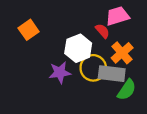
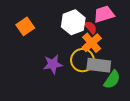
white hexagon: (78, 48) -> (73, 22), moved
orange cross: (122, 53) -> (92, 43), moved

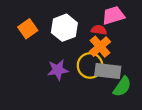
white hexagon: (73, 22) -> (64, 28), moved
red semicircle: (91, 27) -> (99, 30), turned -40

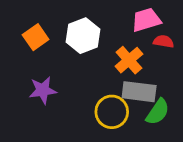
red semicircle: (99, 30) -> (163, 41), moved
yellow circle: (90, 65) -> (112, 112), moved
purple star: (58, 70) -> (43, 90), moved

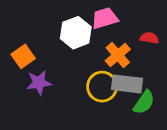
pink trapezoid: (146, 20) -> (105, 18), moved
orange square: (36, 37) -> (23, 56), moved
yellow circle: (112, 112) -> (102, 87), moved

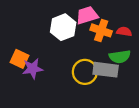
orange cross: (118, 55) -> (101, 30), moved, turned -30
orange square: (23, 56) -> (19, 59), moved, turned -30
green semicircle: (144, 102) -> (120, 57), moved, turned 48

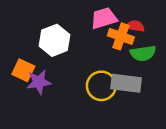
white hexagon: (63, 27) -> (54, 40), moved
red semicircle: (124, 32) -> (135, 26), moved
green semicircle: (120, 57) -> (143, 53), moved

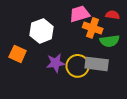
red semicircle: (135, 26) -> (113, 15), moved
purple star: (39, 82) -> (56, 63), moved

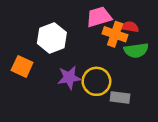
red semicircle: (113, 15) -> (130, 27), moved
gray rectangle: (97, 64) -> (120, 97), moved, size x0.7

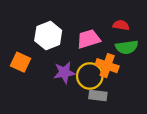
pink trapezoid: (99, 17) -> (89, 39), moved
orange cross: (115, 34) -> (107, 66), moved
gray rectangle: (120, 97) -> (98, 96), moved

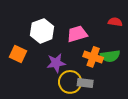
red semicircle: (121, 25) -> (115, 22), moved
green semicircle: (127, 47) -> (110, 56), moved
yellow circle: (90, 76) -> (70, 82), moved

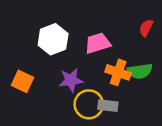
red semicircle: (115, 22) -> (146, 28), turned -72
orange square: (18, 54) -> (22, 81), moved

